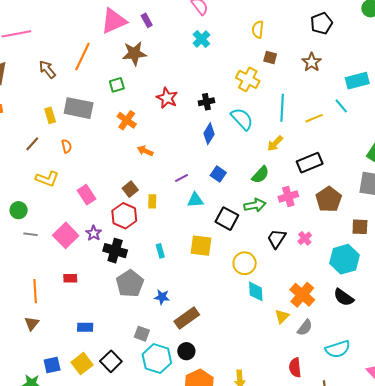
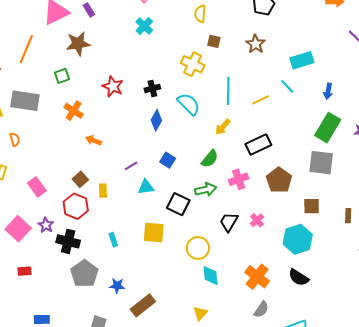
yellow triangle: (282, 316) -> (200, 313), moved

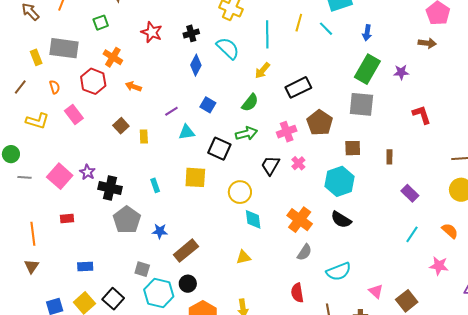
yellow line: (261, 100) -> (299, 23), moved, turned -48
pink cross: (239, 179) -> (287, 132), moved
pink rectangle: (37, 187) -> (74, 114), moved
red hexagon: (76, 206) -> (93, 81), moved
yellow triangle: (200, 313) -> (244, 257), turned 35

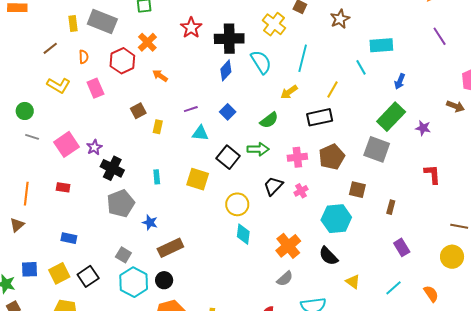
yellow line: (299, 23) -> (333, 90), moved
black cross: (191, 33) -> (229, 39), size x1.8
yellow triangle: (244, 257) -> (353, 282), moved, turned 35

